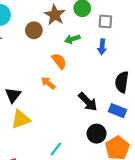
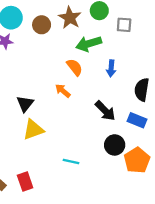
brown circle: (34, 30) -> (42, 25), moved
green arrow: (72, 39) -> (89, 44), size x1.5
blue arrow: (102, 47) -> (111, 68), moved
cyan line: (56, 149) -> (71, 161), turned 64

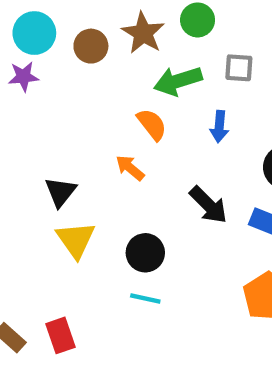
gray square: (124, 25) -> (239, 68), moved
yellow triangle: (33, 130) -> (76, 240), turned -45
black circle: (115, 145) -> (145, 253), moved

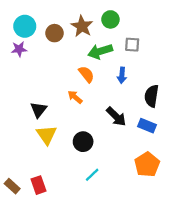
cyan line: (145, 298) -> (92, 175), moved, turned -56

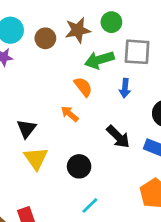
brown star: (82, 26) -> (78, 30), turned 30
gray square: (132, 45) -> (137, 52), size x1.5

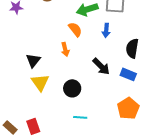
orange arrow: (70, 114) -> (65, 49), turned -144
cyan line: (90, 205) -> (80, 117), turned 48

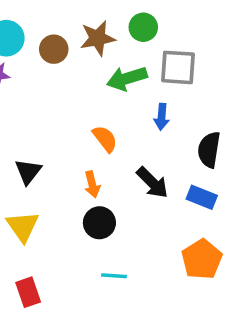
orange semicircle: (75, 29) -> (105, 139), moved
orange arrow: (65, 49) -> (92, 184), moved
yellow triangle: (40, 82) -> (23, 226), moved

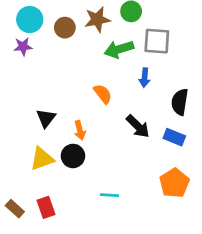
orange arrow: (92, 184) -> (80, 130), moved
black circle: (99, 223) -> (73, 156), moved
yellow triangle: (23, 226) -> (42, 159), turned 45

